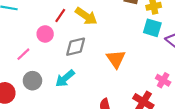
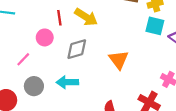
red line: (60, 16) -> (59, 18), turned -40
cyan arrow: (65, 78) -> (67, 82), turned 42

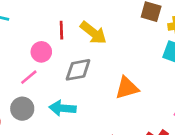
pink line: (23, 59) -> (29, 77), moved
orange triangle: (119, 60) -> (127, 88), turned 45

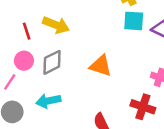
pink circle: (41, 52) -> (24, 61), moved
orange triangle: (127, 88) -> (101, 66), turned 50

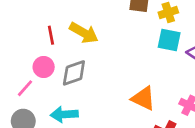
orange triangle: (101, 66) -> (143, 98), moved

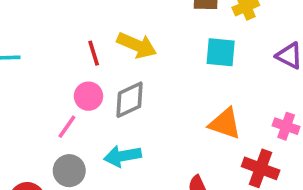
cyan square: (169, 40) -> (221, 52), moved

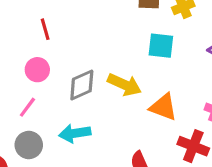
yellow arrow: (137, 45) -> (124, 85), moved
red line: (94, 53) -> (45, 29), moved
pink circle: (88, 96) -> (37, 70), moved

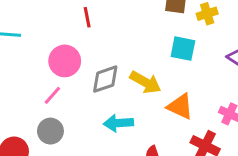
red line: (45, 29) -> (87, 17), moved
pink circle: (37, 70) -> (65, 61), size x1.4
cyan arrow: (75, 133) -> (118, 123), moved

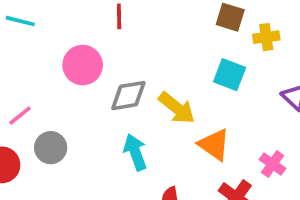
pink line: (52, 95) -> (20, 116), moved
cyan arrow: (118, 123) -> (135, 152), turned 64

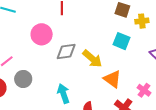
cyan arrow: (135, 152) -> (63, 94), moved

